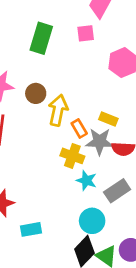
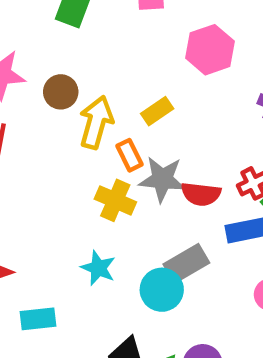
yellow rectangle: (108, 119) -> (157, 111), moved, turned -60
cyan star: (86, 180) -> (98, 268), moved
cyan circle: (92, 221) -> (162, 290), moved

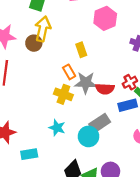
yellow rectangle: (157, 111) -> (81, 50), turned -72
yellow arrow: (96, 122) -> (43, 29), moved

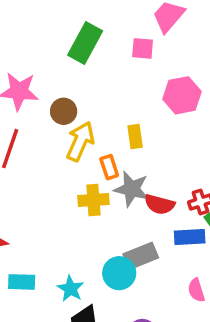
yellow arrow: (43, 29) -> (80, 141), moved
yellow cross: (63, 94) -> (93, 200), turned -36
cyan star: (57, 128) -> (71, 289), moved

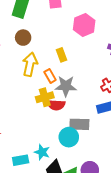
brown circle: (64, 111) -> (23, 38), moved
red semicircle: (159, 204) -> (56, 105), moved
gray rectangle: (141, 256) -> (79, 124), turned 36
cyan rectangle: (22, 282) -> (21, 160), moved

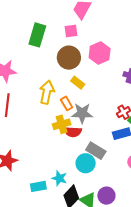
brown circle: (23, 38) -> (69, 58), moved, size x1.5
yellow rectangle: (61, 55) -> (78, 83), turned -32
gray rectangle: (79, 124) -> (96, 151), turned 30

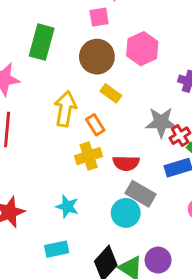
green rectangle: (37, 35) -> (42, 42), moved
gray star: (82, 113) -> (161, 122), moved
red semicircle: (73, 132) -> (126, 163), moved
cyan star: (59, 178) -> (67, 207), moved

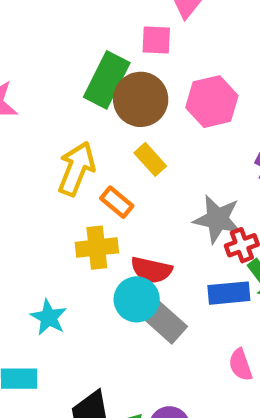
green rectangle: (42, 42) -> (107, 80), moved
orange rectangle: (95, 125) -> (117, 202), turned -30
cyan circle: (126, 213) -> (137, 299), moved

